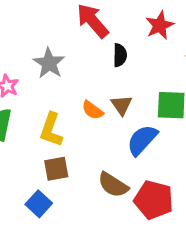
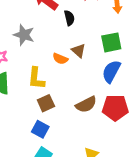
blue semicircle: (142, 140) -> (111, 71), moved
brown semicircle: (113, 185) -> (86, 105), turned -45

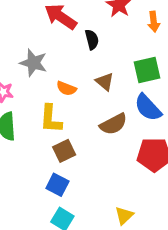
orange semicircle: (60, 59) -> (66, 88), moved
blue semicircle: (111, 71) -> (148, 108), turned -70
brown semicircle: (86, 105) -> (113, 124), moved

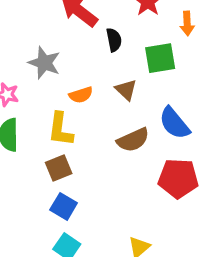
green square: (147, 70) -> (160, 58), moved
orange semicircle: (66, 88) -> (81, 95), turned -42
brown square: (64, 151) -> (59, 168), moved

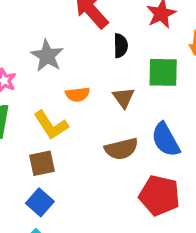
yellow L-shape: (60, 129) -> (51, 125), turned -51

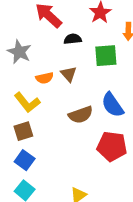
black semicircle: (121, 46) -> (73, 39), turned -90
brown triangle: (123, 98) -> (69, 74), moved

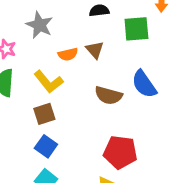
brown semicircle: (81, 115) -> (108, 95), turned 35
red pentagon: (112, 146) -> (120, 152), moved

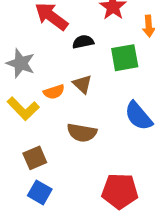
yellow L-shape: (48, 82) -> (23, 109), moved
brown semicircle: (108, 95) -> (82, 133), moved

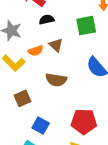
black semicircle: (83, 42) -> (47, 20), moved
blue square: (40, 192) -> (41, 125), moved

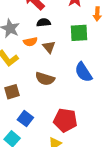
orange semicircle: (36, 51) -> (30, 42), moved

